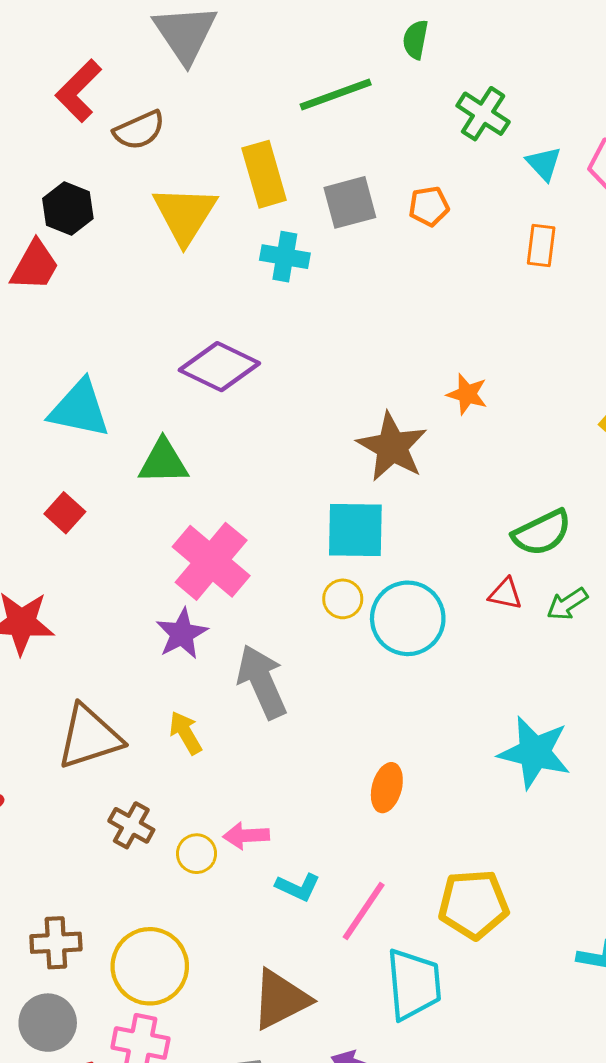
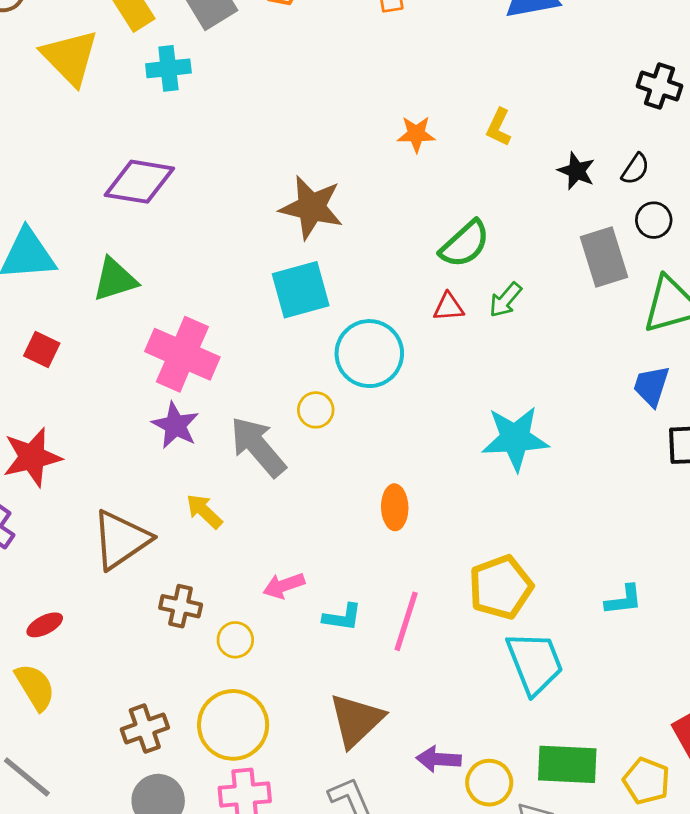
orange star: (467, 394) -> (416, 134), moved
yellow circle: (343, 599) -> (316, 410), moved
yellow circle: (197, 854) -> (235, 640), moved
cyan trapezoid: (414, 984) -> (535, 663), moved

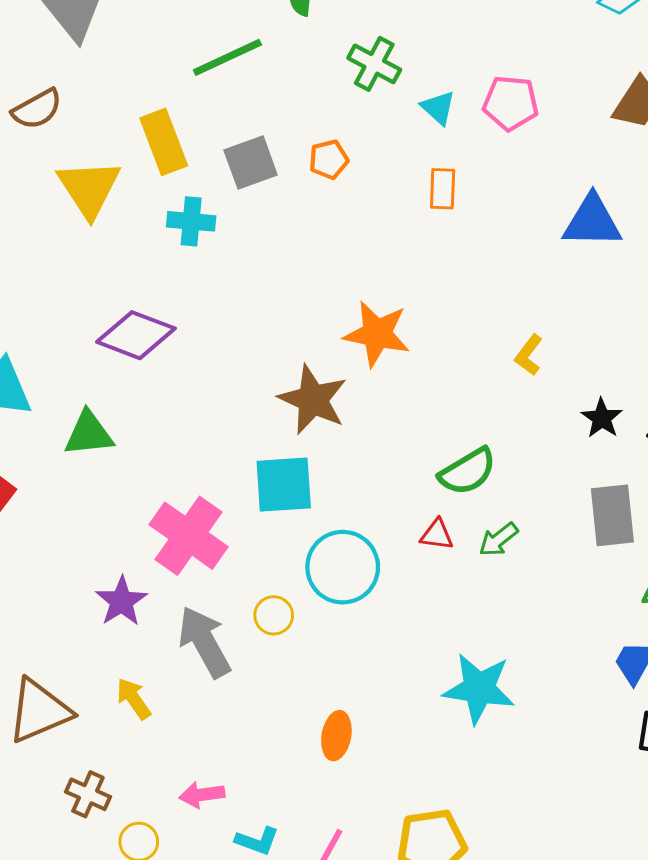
orange star: (416, 134) -> (377, 334), moved, size x1.6
pink cross: (182, 354) -> (189, 536), moved

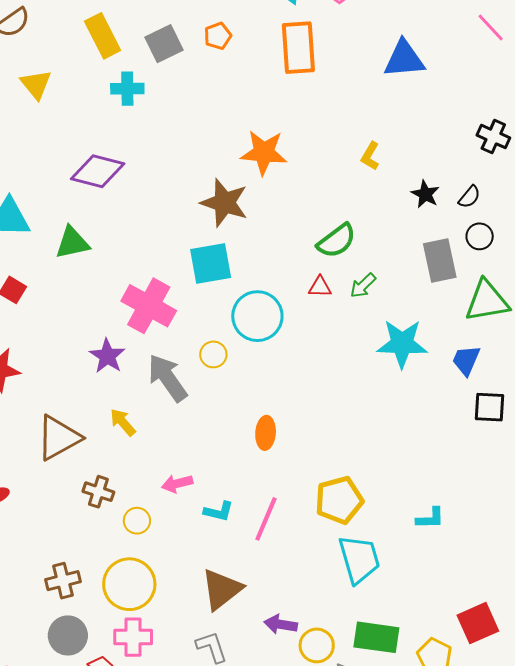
yellow triangle: (89, 188) -> (36, 84), moved, size x0.7
orange rectangle: (443, 189) -> (298, 48), size x1.8
cyan star: (479, 688) -> (402, 344), moved

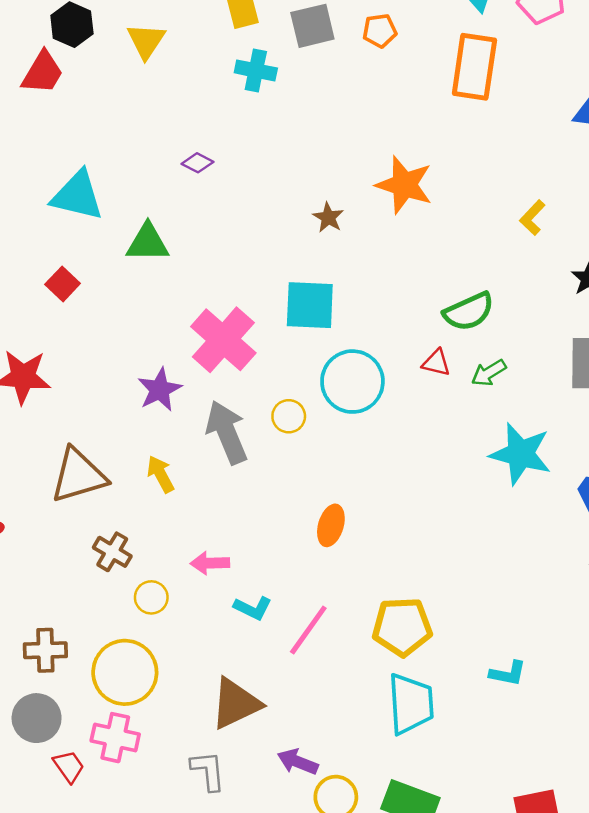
purple diamond: (98, 171) -> (198, 163), size x0.5
brown star: (224, 203) -> (328, 217), moved, size x0.5

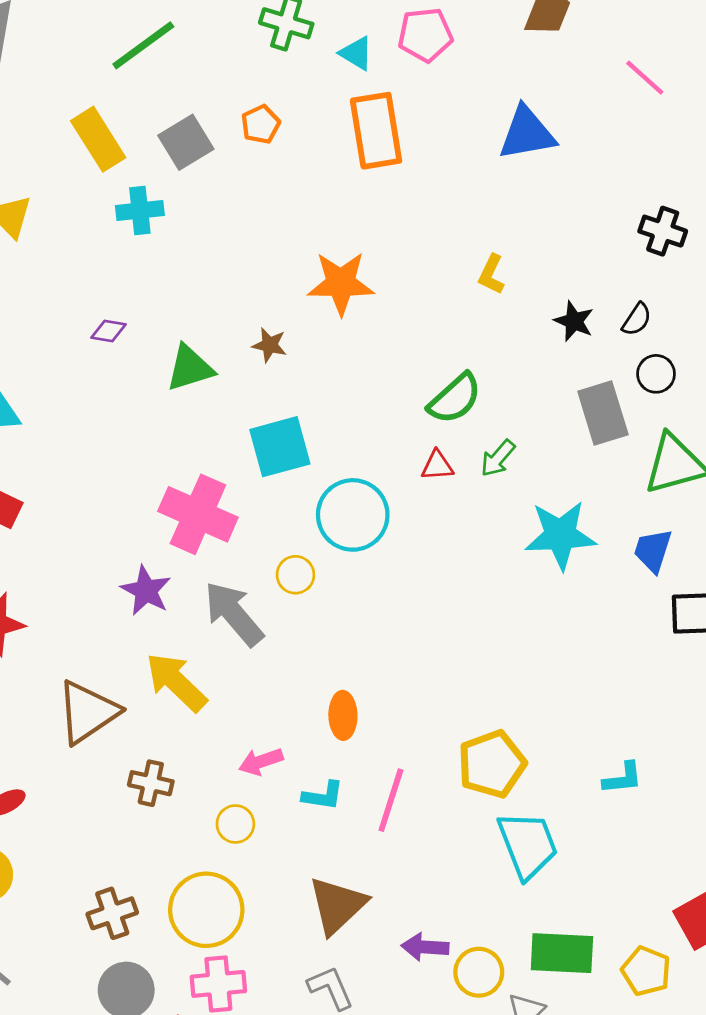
green triangle: (148, 243) -> (190, 368), moved
yellow arrow: (161, 474) -> (176, 682), size x1.6
orange ellipse: (331, 525) -> (343, 715), moved
yellow circle: (151, 597) -> (235, 824), moved

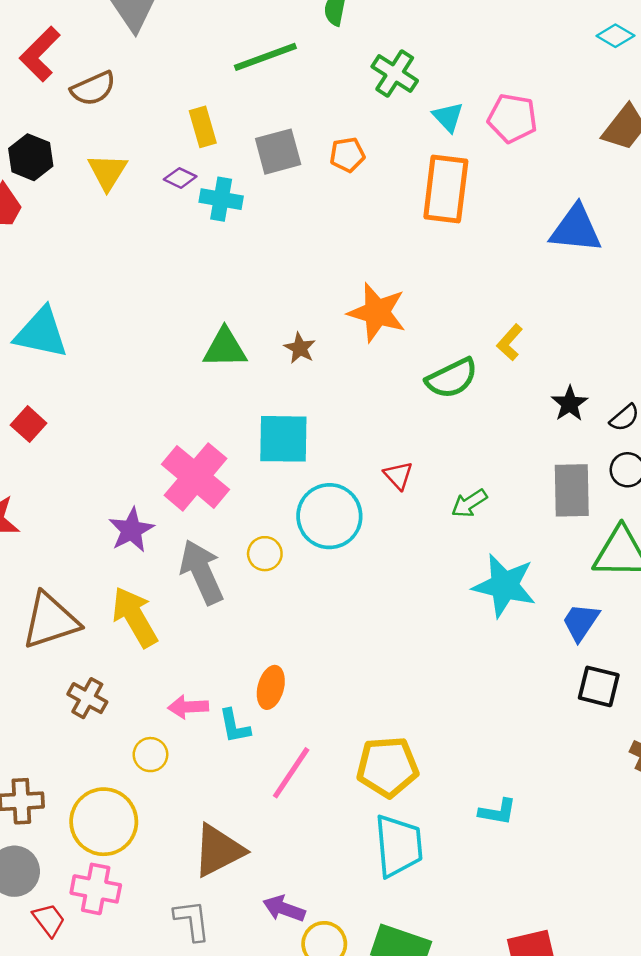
yellow rectangle: (98, 139) -> (203, 127), size x0.7
purple diamond: (109, 331) -> (180, 178), moved
green semicircle: (455, 399) -> (452, 378), moved
red triangle: (437, 466) -> (398, 475), moved, turned 36
cyan L-shape: (323, 796) -> (234, 726), moved, turned 54

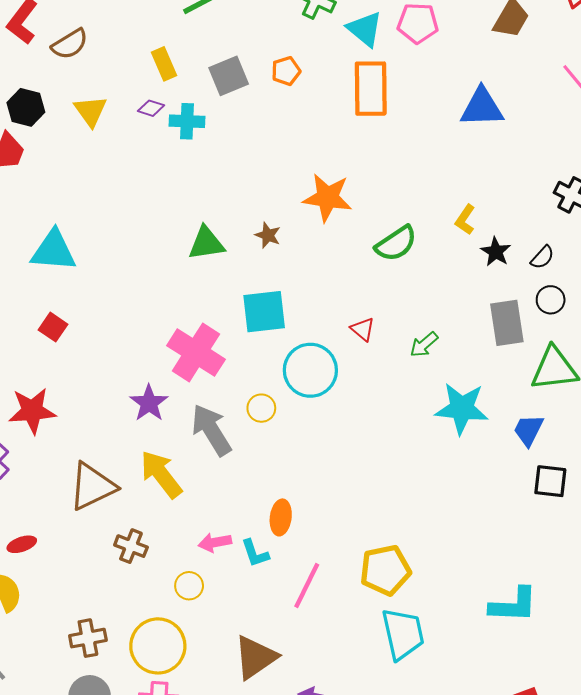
cyan triangle: (448, 117) -> (365, 29), size x1.4
yellow L-shape: (510, 342) -> (465, 220), moved
cyan L-shape: (497, 812) -> (513, 605), moved, size x1.6

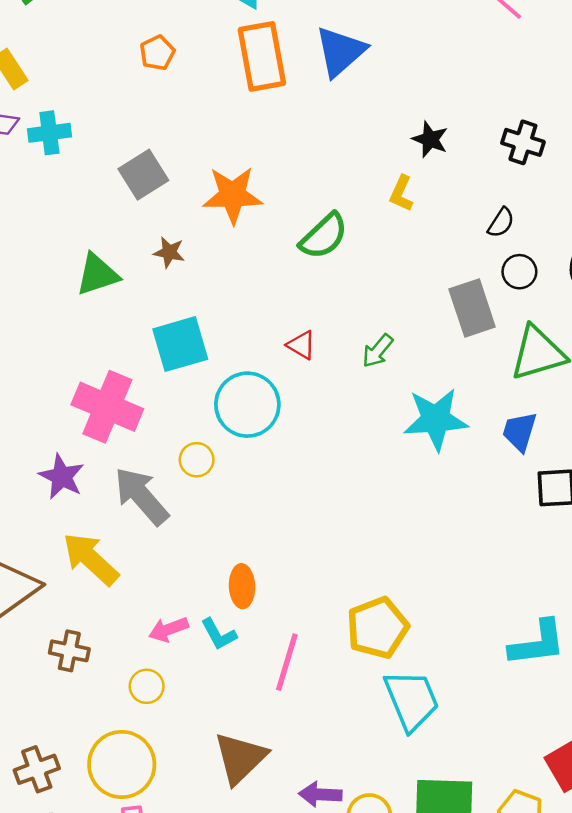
gray square: (229, 76) -> (143, 175), moved
blue triangle: (482, 107) -> (340, 51), moved, turned -30
black star: (496, 252) -> (430, 139), moved

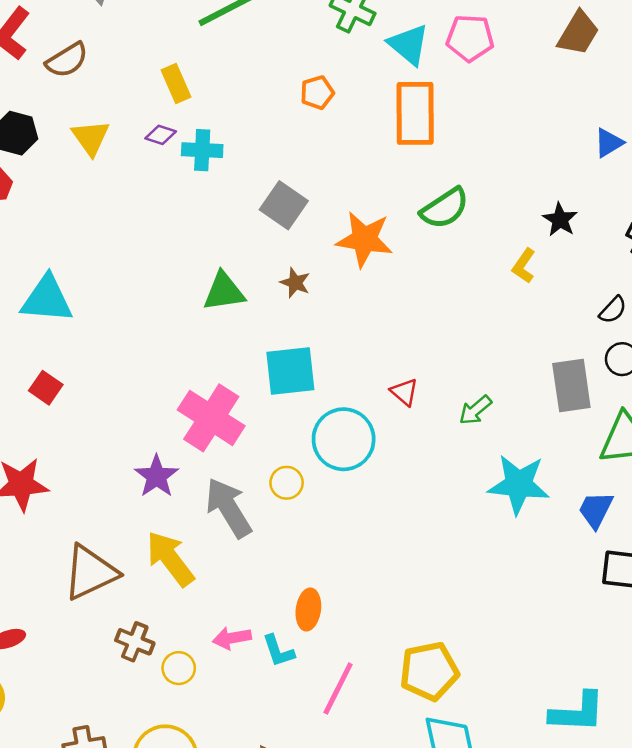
blue triangle: (340, 51) -> (609, 143), moved, size x0.6
gray square: (143, 175) -> (284, 205), turned -33
green semicircle: (324, 236) -> (445, 208), moved
yellow circle: (147, 686) -> (179, 668), moved

